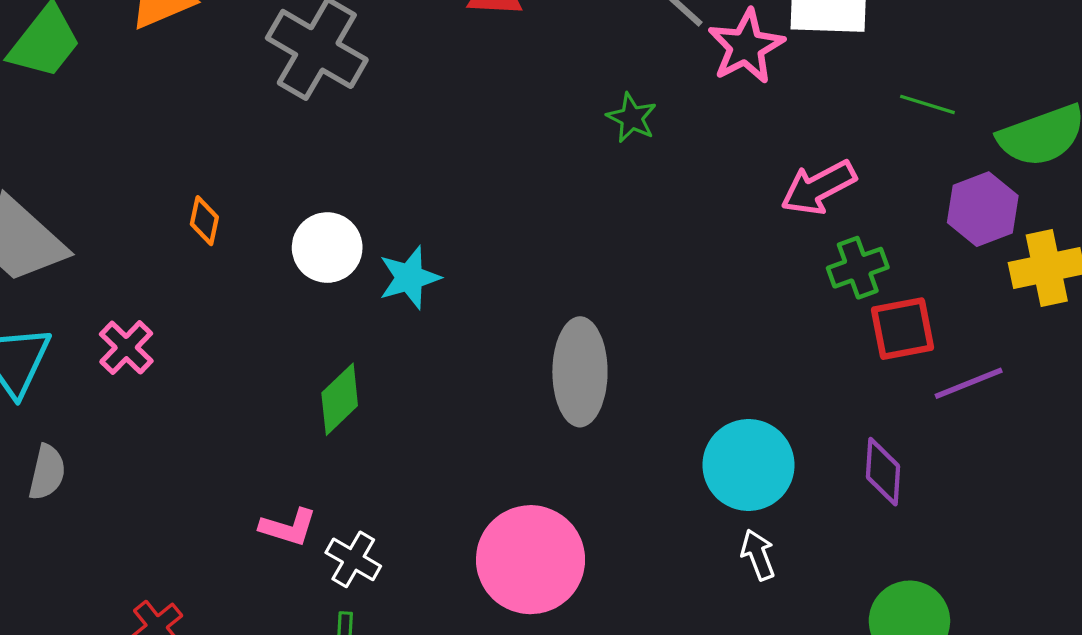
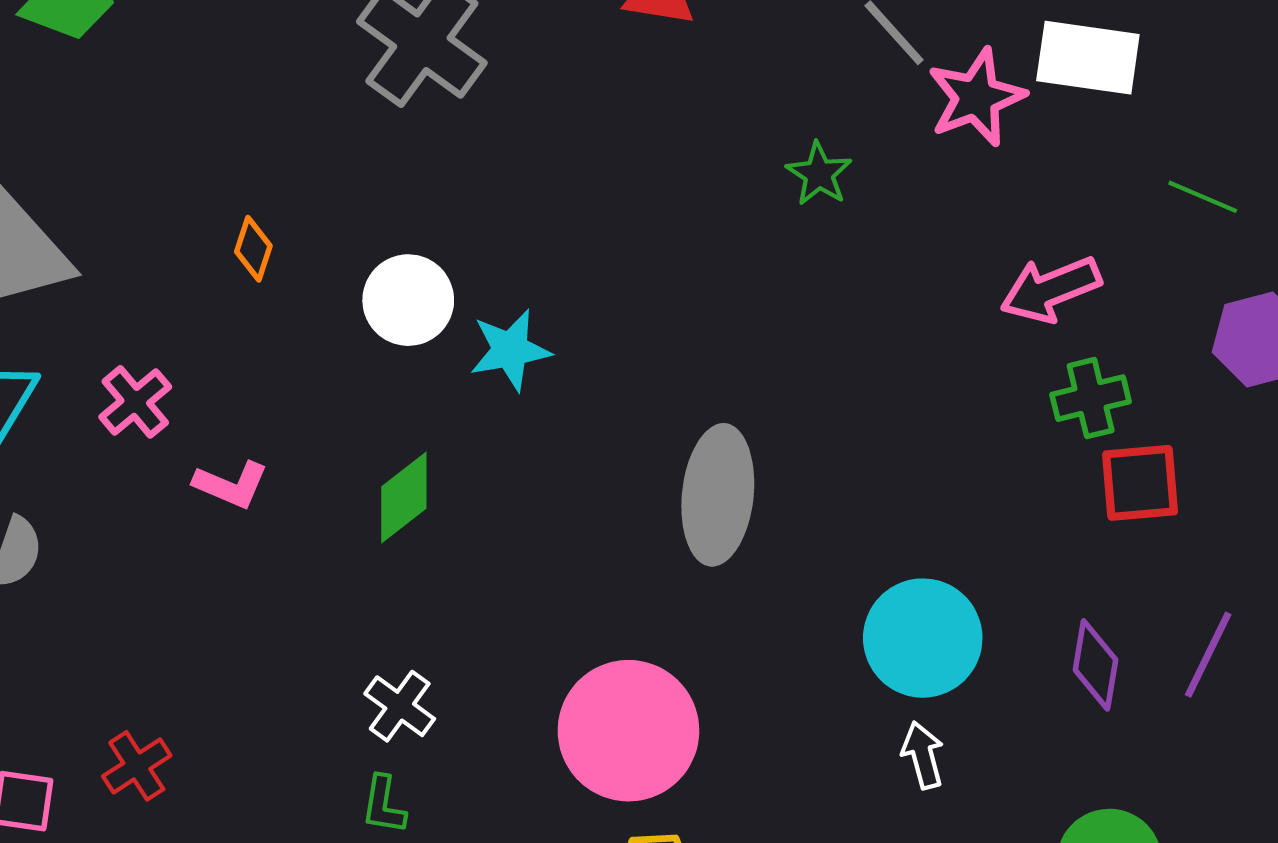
purple line: (969, 383) -> (1208, 655), moved, turned -48
pink L-shape: (288, 527) -> (231, 485), moved

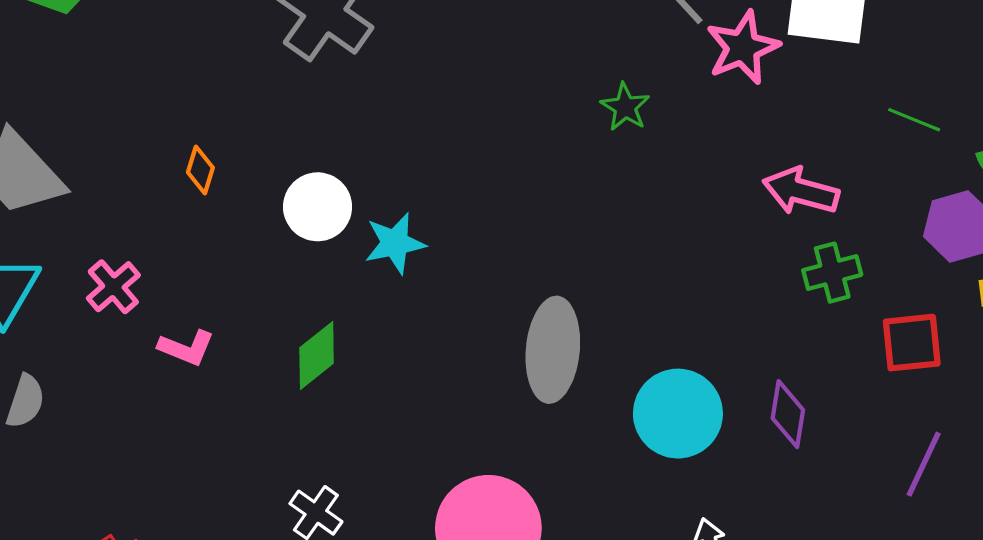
pink arrow: (1051, 289) -> (801, 191), turned 38
red square: (1140, 483) -> (912, 343), moved
cyan circle: (923, 638) -> (678, 414), moved
purple diamond: (1096, 665) -> (788, 414), moved

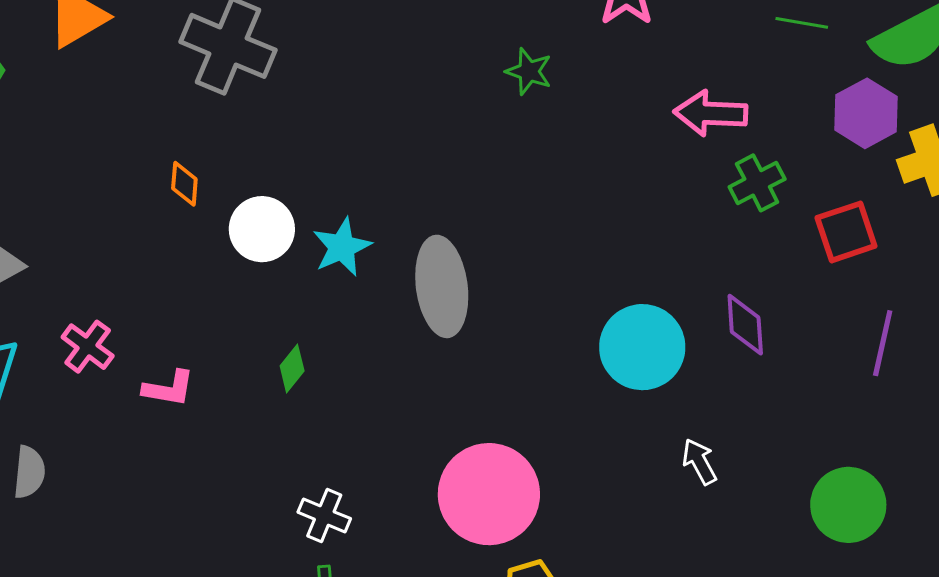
orange diamond: (200, 170) -> (184, 184), moved
gray ellipse: (553, 350) -> (442, 286), moved
green diamond: (317, 355) -> (292, 368), size x0.7

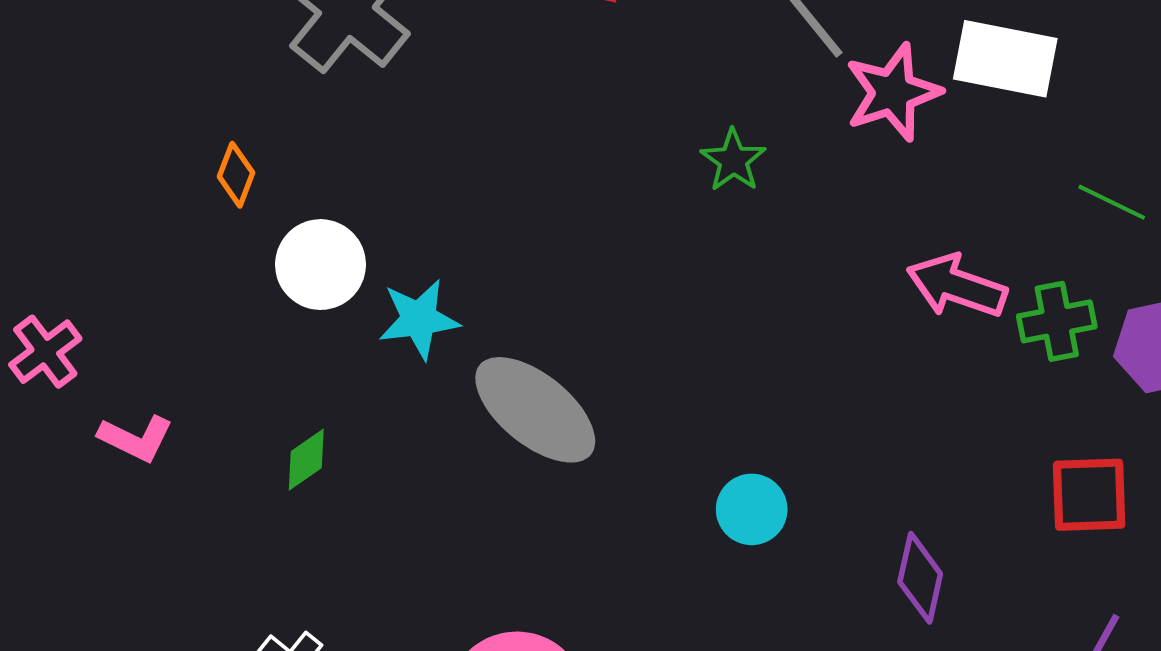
green cross: (757, 183) -> (1057, 321), moved
gray ellipse: (442, 286) -> (535, 410), turned -60
cyan circle: (642, 347) -> (752, 509), moved, size x0.6

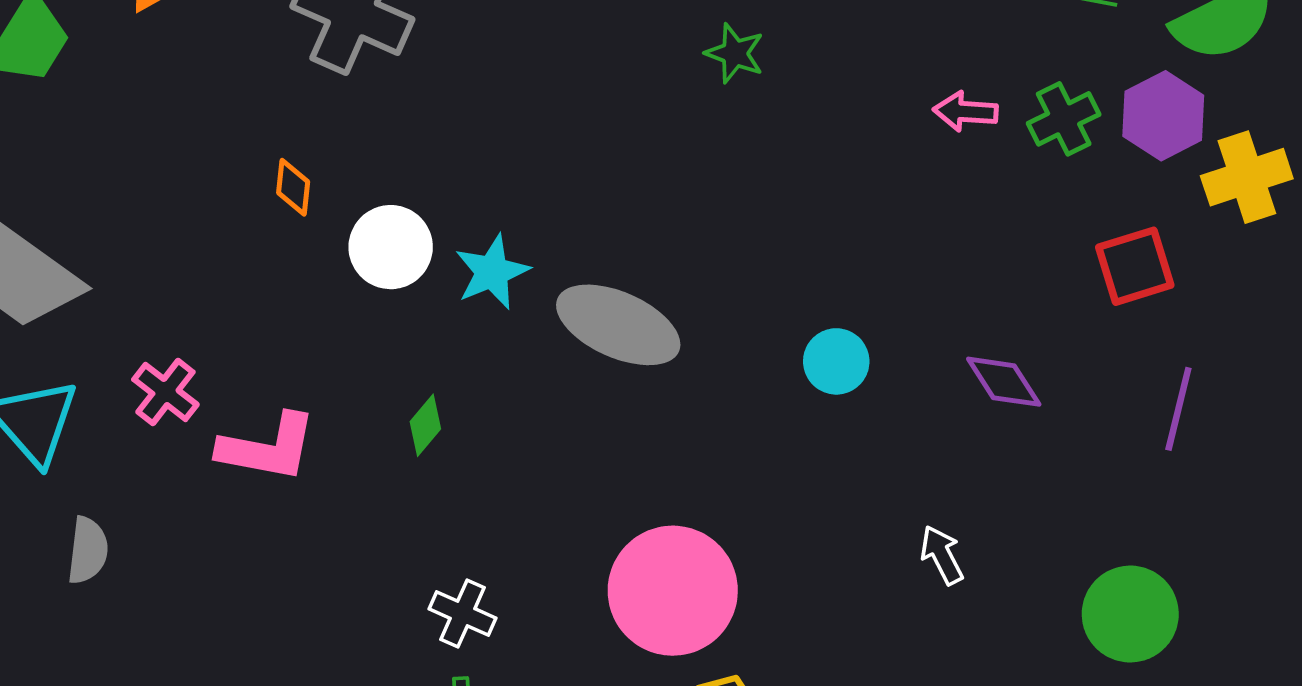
pink arrow: (957, 286) -> (965, 112), size x0.7
pink L-shape: (136, 438) -> (268, 448), size x1.5
purple diamond: (920, 578) -> (1004, 382), turned -30

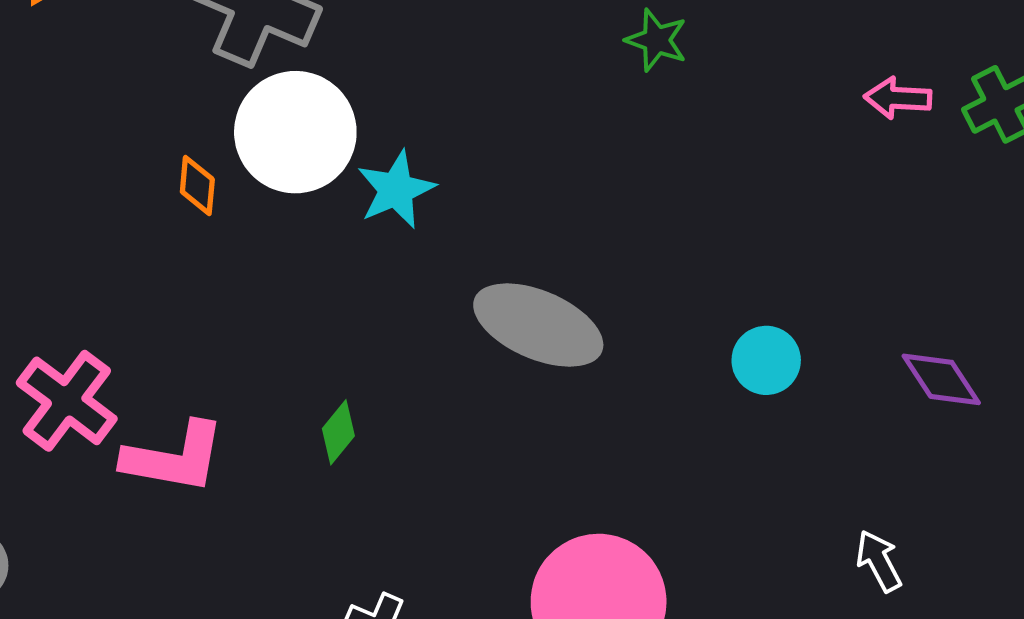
white circle: (391, 247) -> (295, 132), moved, size x1.4
cyan star: (492, 272) -> (396, 190), moved
pink cross: (165, 392) -> (67, 401), size x1.4

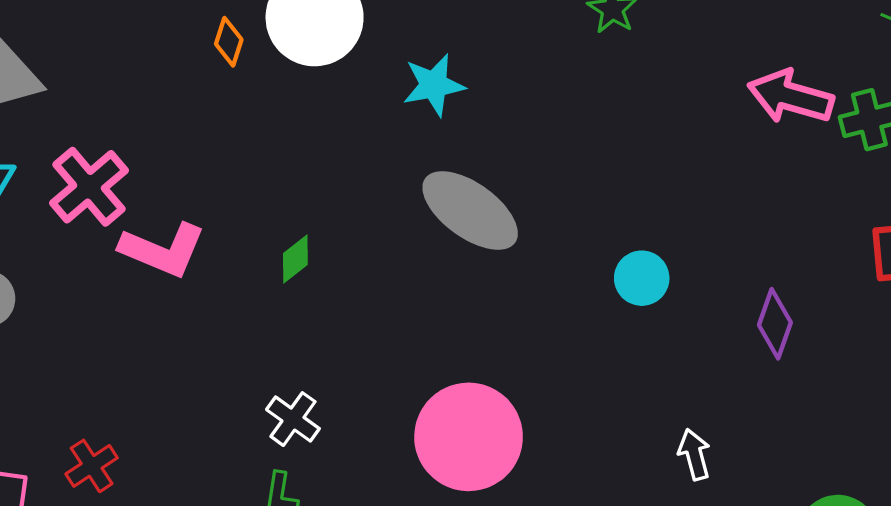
pink arrow: (898, 98) -> (791, 97), size x1.6
cyan star: (396, 190) -> (434, 85), moved
purple diamond: (941, 379) -> (775, 324), turned 40

